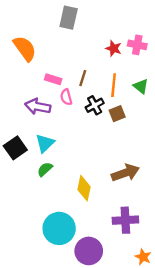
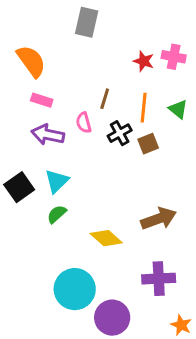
pink rectangle: (53, 79) -> (42, 100), moved
yellow diamond: (84, 188) -> (106, 238), turned -60

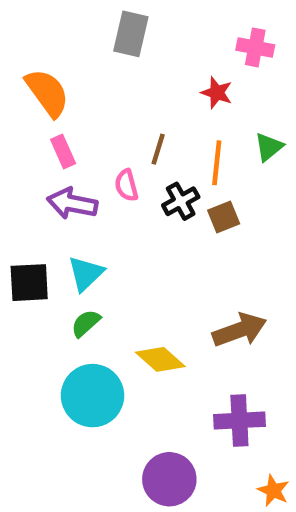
pink cross: (174, 57) -> (255, 47), moved
pink rectangle: (42, 100) -> (63, 151), turned 48
green triangle: (178, 109) -> (269, 147), moved, turned 42
black square: (19, 187) -> (29, 283), turned 32
cyan circle: (75, 289) -> (93, 396), moved

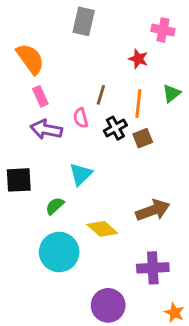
cyan triangle: (86, 274) -> (81, 174), moved

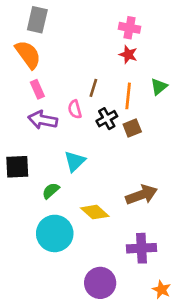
gray rectangle: (84, 21) -> (37, 20), moved
pink cross: (163, 30) -> (130, 28), moved

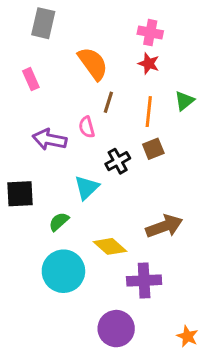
orange semicircle: (28, 55) -> (93, 64), moved
pink rectangle: (37, 89) -> (31, 79), moved
black cross: (107, 119) -> (118, 161), moved
purple cross: (142, 248) -> (144, 281), moved

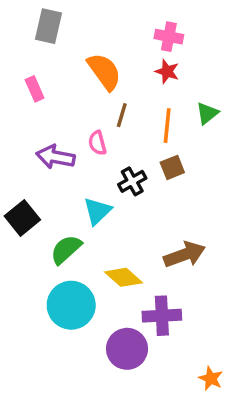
black square: (20, 194) -> (22, 218), turned -36
green semicircle: (59, 222) -> (66, 249), size x1.4
purple circle: (116, 329) -> (127, 349), moved

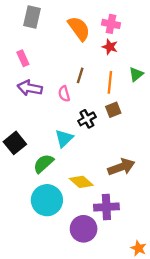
orange semicircle: (104, 71) -> (79, 29), moved
purple arrow: (55, 157) -> (30, 88), moved

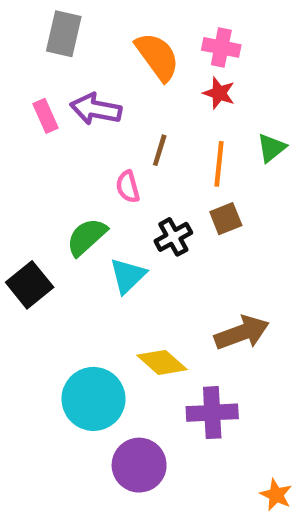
purple arrow: (30, 88) -> (96, 109), moved
green semicircle: (43, 164) -> (87, 237), moved
purple circle: (84, 229) -> (139, 465), moved

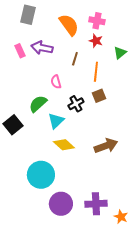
green triangle: (271, 148) -> (120, 53), moved
brown line: (160, 150) -> (75, 59), moved
yellow diamond: (162, 362) -> (64, 145), moved
purple cross: (212, 413) -> (96, 204), moved

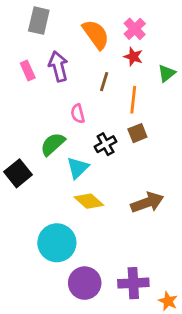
pink cross: (97, 21) -> (135, 29), turned 35
purple arrow: (42, 48) -> (58, 66), turned 65

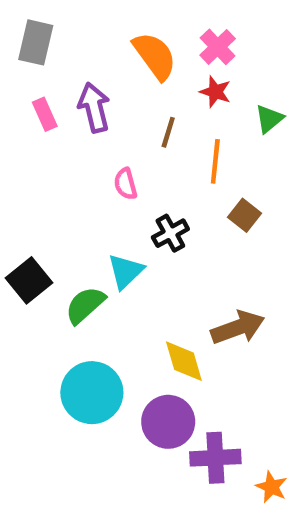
gray rectangle: (39, 21) -> (36, 42), moved
brown square: (137, 133) -> (245, 215), moved, turned -30
green semicircle: (53, 144) -> (85, 305), moved
yellow diamond: (89, 201) -> (184, 361), moved, turned 32
purple circle: (85, 283) -> (168, 422), moved

